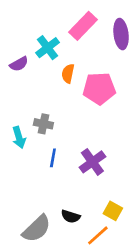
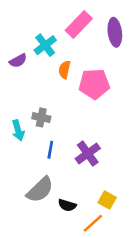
gray semicircle: (37, 229) -> (40, 190), moved

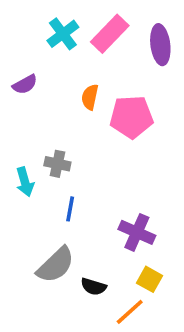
cyan cross: (45, 45) -> (63, 34), moved
purple cross: (88, 154) -> (137, 232), moved, turned -30

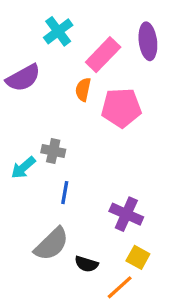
pink rectangle: (110, 34) -> (103, 55), moved
purple semicircle: (25, 84) -> (23, 78), size x1.5
cyan arrow: (25, 182) -> (23, 168), turned 65

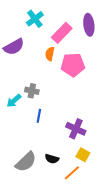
gray semicircle: (52, 244) -> (26, 162), moved

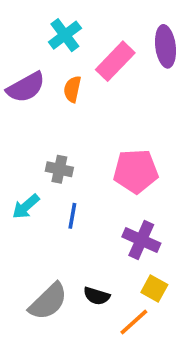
orange semicircle: (50, 54) -> (72, 89), moved
pink pentagon: (73, 65) -> (136, 171), moved
cyan arrow: (14, 101) -> (26, 206), moved

